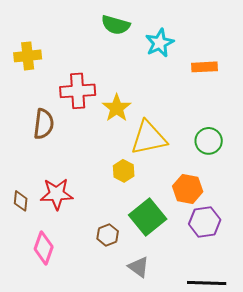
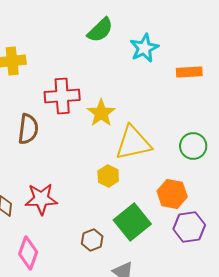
green semicircle: (116, 25) -> (100, 30), turned -60

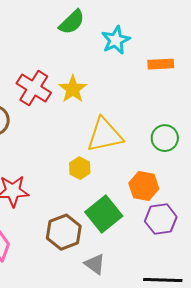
red cross: (62, 96) -> (34, 88), turned 36
yellow star: (101, 113) -> (73, 89), moved
brown hexagon: (92, 240) -> (64, 232), size x1.6

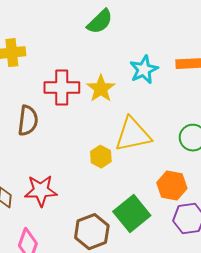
cyan star: (116, 40) -> (144, 70), moved
red cross: (34, 88) -> (62, 88), turned -32
yellow hexagon: (80, 168) -> (101, 157), moved

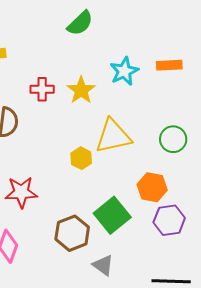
red cross: (62, 88) -> (42, 89), size x0.7

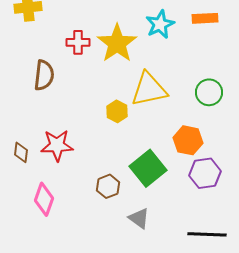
yellow star: (81, 90) -> (117, 43), size x1.4
brown hexagon: (72, 233) -> (108, 186), size x0.7

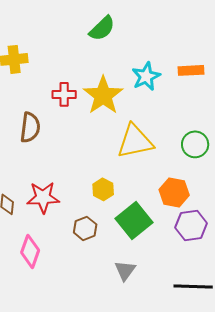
yellow hexagon: (117, 111) -> (103, 189), moved
brown hexagon: (108, 186) -> (85, 228), moved
gray triangle: (139, 218) -> (125, 270), turned 30

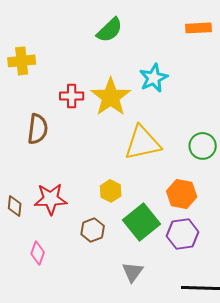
orange rectangle: (191, 70) -> (199, 28), moved
purple hexagon: (191, 225) -> (183, 234), moved
pink diamond: (30, 251) -> (38, 253), size x0.7

